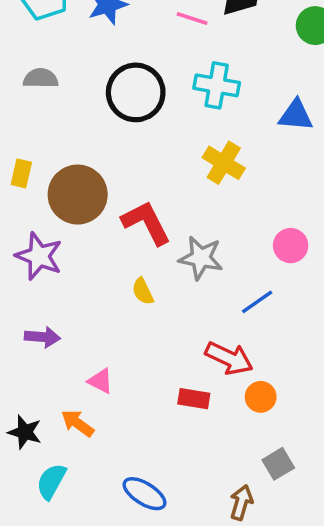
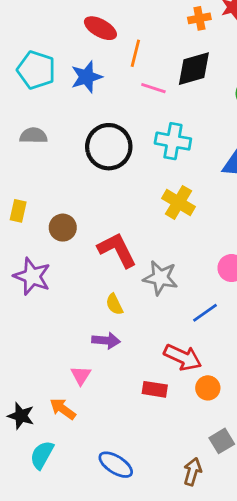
brown circle: (78, 195) -> (63, 228), size x0.6
purple arrow: (42, 337) -> (106, 341), moved
pink triangle: (101, 381) -> (81, 375), turned 35

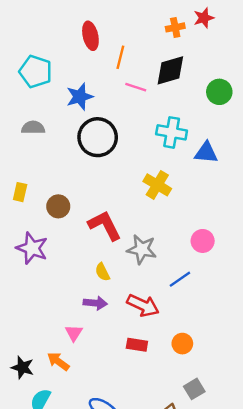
red ellipse: (100, 28) -> (90, 36), turned 48
blue star: (86, 77) -> (80, 97), moved
cyan cross: (173, 141) -> (172, 132), moved
red arrow: (183, 357) -> (143, 305), moved

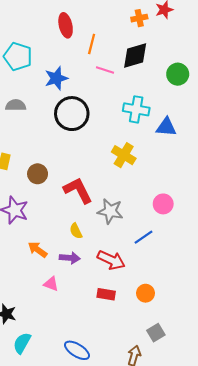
pink triangle: (74, 333) -> (51, 284), turned -42
orange arrow: (58, 361) -> (38, 250), moved

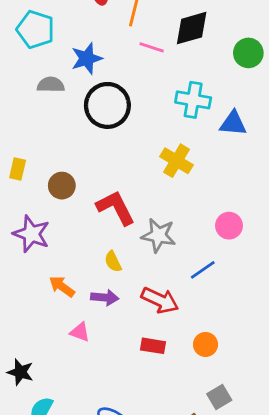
gray semicircle: (16, 105) -> (51, 85), moved

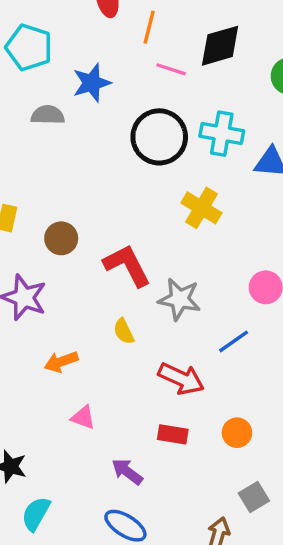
black circle: (107, 105) -> (159, 137), moved
orange arrow: (62, 286) -> (61, 362), turned -56
purple arrow: (105, 297) -> (127, 472), moved, turned -148

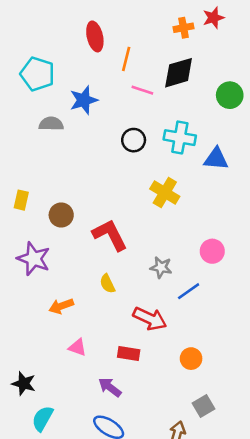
black circle: (159, 137) -> (134, 140), size x0.6
gray star: (179, 299) -> (161, 267), moved, size x0.7
red rectangle: (173, 434) -> (129, 354), moved

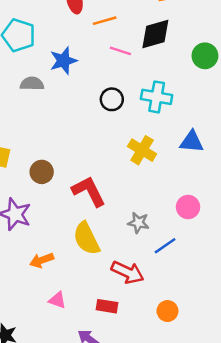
orange line: (126, 59) -> (105, 21), turned 60
blue triangle: (216, 159) -> (192, 142), moved
yellow semicircle: (107, 284) -> (86, 238), size x1.8

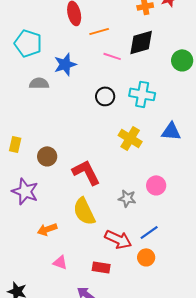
pink circle: (188, 207) -> (156, 185), moved
blue line: (165, 246) -> (149, 232), moved
orange circle: (167, 311) -> (146, 257), moved

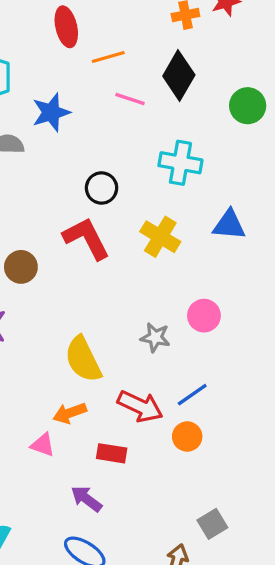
black diamond: (141, 42) -> (179, 75), turned -44
black circle: (105, 96) -> (102, 188), moved
red L-shape: (86, 172) -> (86, 238), moved
orange arrow: (47, 229) -> (70, 413), moved

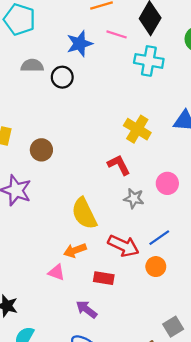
blue star: (51, 112) -> (80, 44), moved
cyan cross: (180, 163) -> (149, 61), moved
black circle: (102, 188) -> (62, 77), moved
red L-shape: (86, 238) -> (119, 165), moved, size x0.7

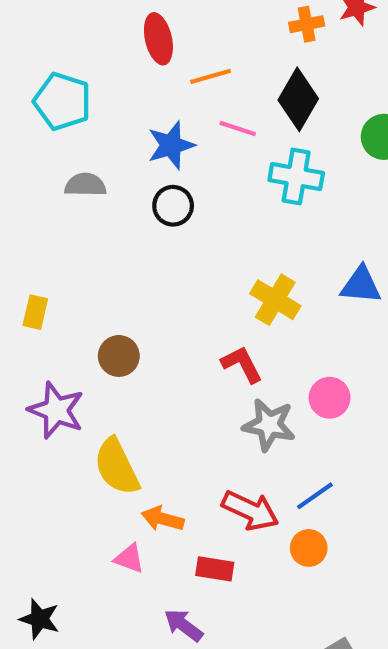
black circle: (62, 77) -> (173, 206), moved
brown circle: (41, 150) -> (119, 356), moved
gray star: (134, 198) -> (269, 425), size x1.4
yellow semicircle: (84, 213) -> (117, 467), moved
orange arrow: (75, 250) -> (163, 519), turned 35

